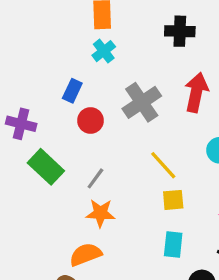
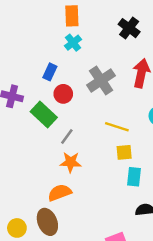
black cross: (180, 31) -> (129, 28), turned 35
yellow line: (163, 165) -> (117, 127), turned -30
green rectangle: (46, 167) -> (44, 115), moved
cyan rectangle: (173, 245) -> (134, 177), moved

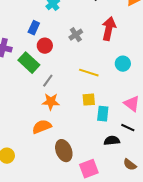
gray cross: (101, 80) -> (76, 35), size x0.6
yellow square: (124, 152) -> (89, 100), moved
brown ellipse: (47, 222) -> (64, 151), moved

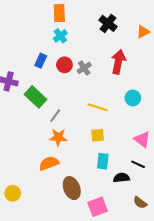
red circle: (45, 46) -> (64, 65), moved
cyan rectangle: (103, 114) -> (103, 161), moved

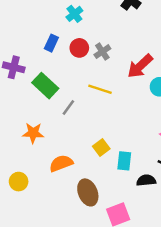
red arrow: (118, 62) -> (140, 66), moved, turned -145
yellow line: (98, 107) -> (100, 89), moved
yellow square: (98, 135) -> (101, 148), moved, turned -32
orange star: (58, 137) -> (33, 133), moved
yellow circle: (13, 193) -> (19, 182), moved

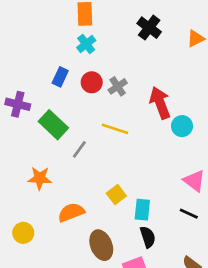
red arrow: (140, 66) -> (160, 103), turned 112
black semicircle: (146, 180) -> (148, 237), moved, turned 78

